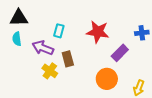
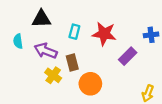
black triangle: (19, 18) -> (41, 19), moved
cyan rectangle: (59, 31) -> (74, 32), moved
orange circle: (107, 79) -> (90, 84), moved

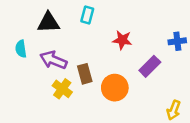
cyan rectangle: (74, 32) -> (87, 15), moved
red star: (104, 34) -> (122, 40), size x0.7
orange circle: (90, 84) -> (115, 88), moved

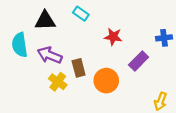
cyan rectangle: (87, 15) -> (81, 14), turned -70
cyan semicircle: (21, 49) -> (20, 45), size x1.5

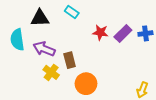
purple rectangle: (139, 61) -> (123, 33), moved
orange circle: (106, 81) -> (86, 84), moved

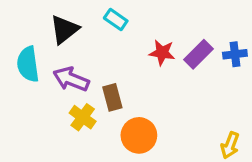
black triangle: (40, 18) -> (64, 29), turned -36

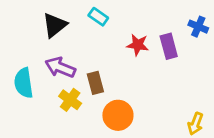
purple rectangle: (199, 54) -> (169, 46), turned -60
blue cross: (235, 54) -> (198, 27), moved, turned 30
cyan semicircle: (28, 64) -> (24, 83), moved

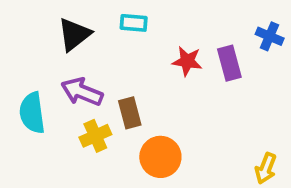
cyan rectangle: (98, 17) -> (134, 23), turned -30
yellow cross: (70, 100) -> (95, 136), turned 30

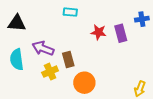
black triangle: (74, 34) -> (17, 23), moved, turned 42
blue cross: (270, 36) -> (142, 19), turned -32

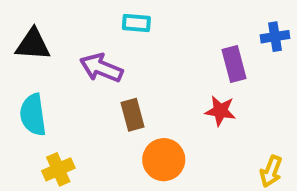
red star: (99, 32) -> (220, 111), moved
purple arrow: (43, 48) -> (101, 68), moved
yellow cross: (50, 72) -> (58, 169), moved

